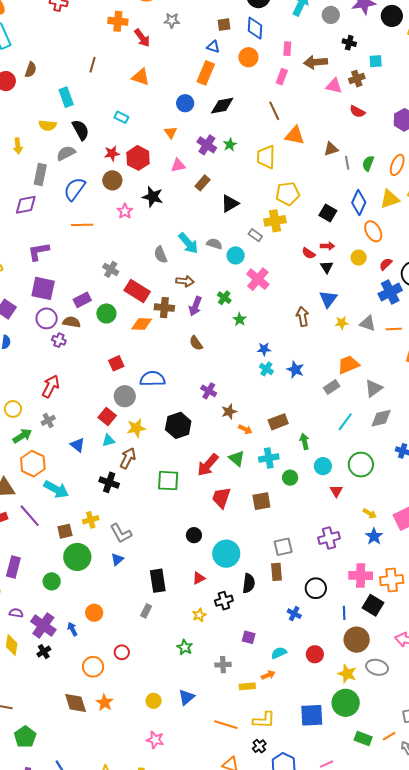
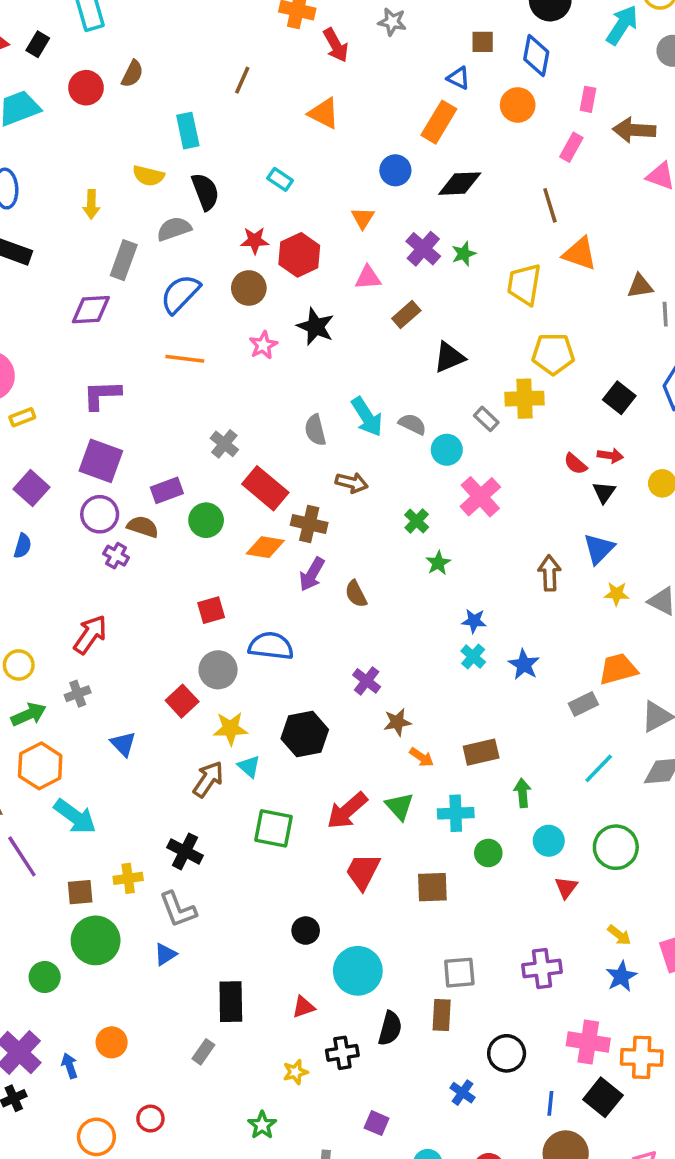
purple arrow: (195, 306) -> (312, 574), moved
cyan triangle: (108, 440) -> (249, 766), moved, turned 48
black cross: (109, 482) -> (185, 851), moved

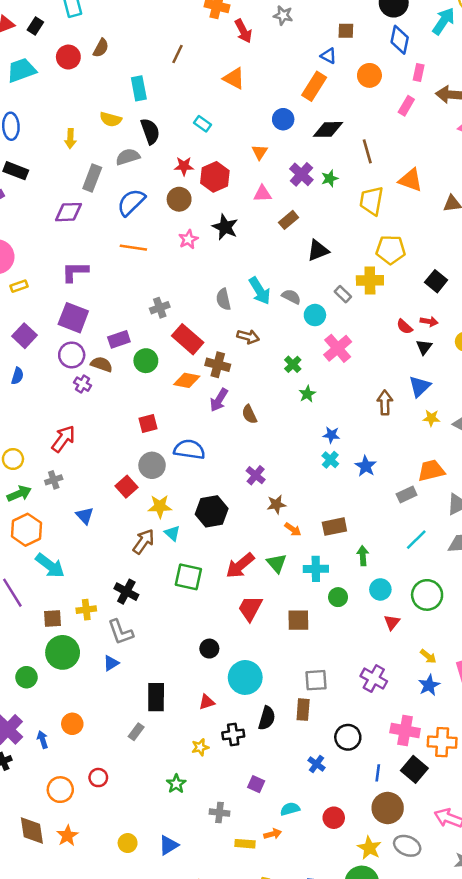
blue diamond: (536, 56) -> (400, 40), moved
brown line: (550, 205) -> (367, 151), moved
gray cross: (224, 444) -> (160, 308), turned 30
purple cross: (542, 968) -> (374, 679), turned 35

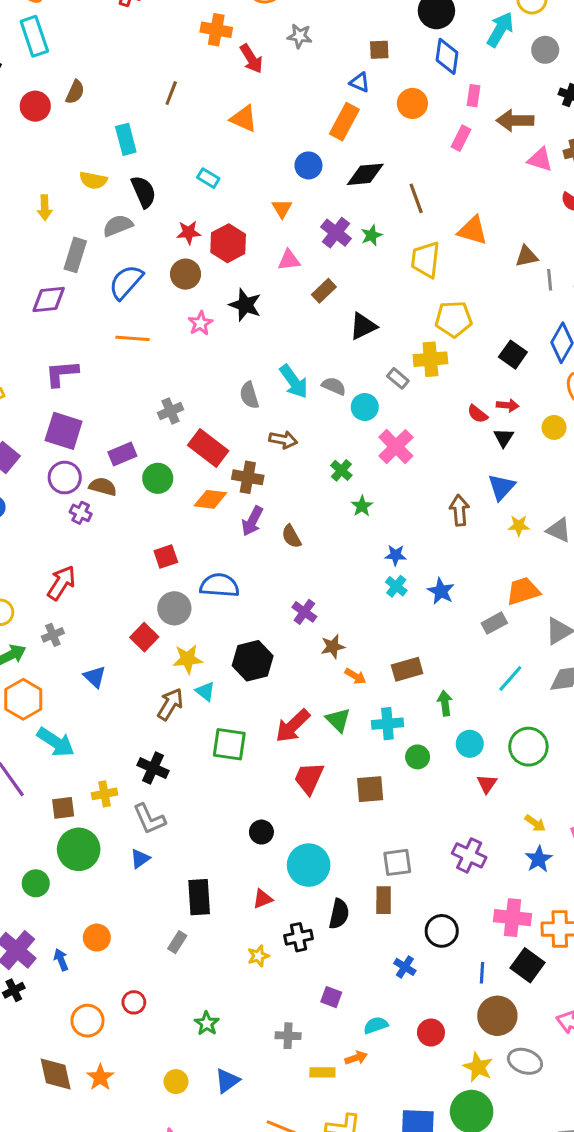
green star: (176, 784) -> (207, 1023), moved

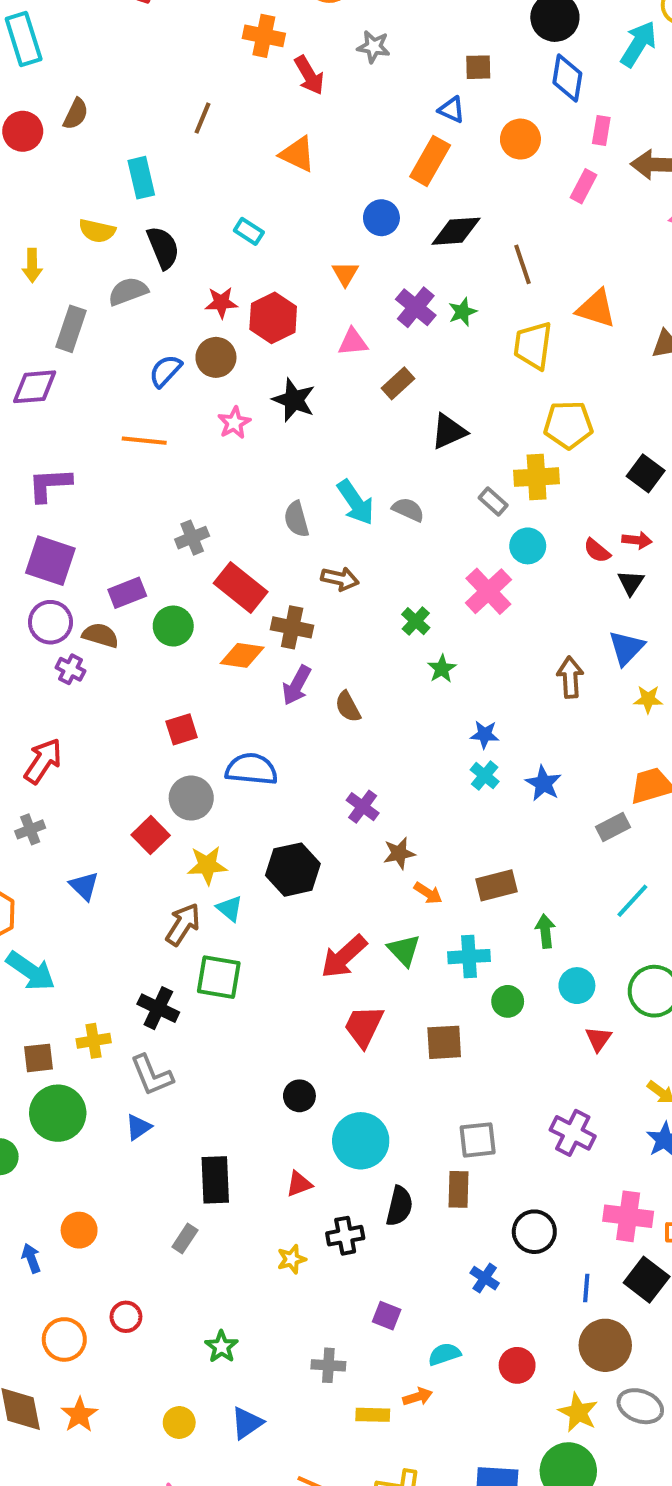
blue semicircle: (126, 282) -> (165, 371), moved, size x0.7
cyan circle: (365, 407) -> (528, 546), moved
green square: (229, 744) -> (219, 977), moved

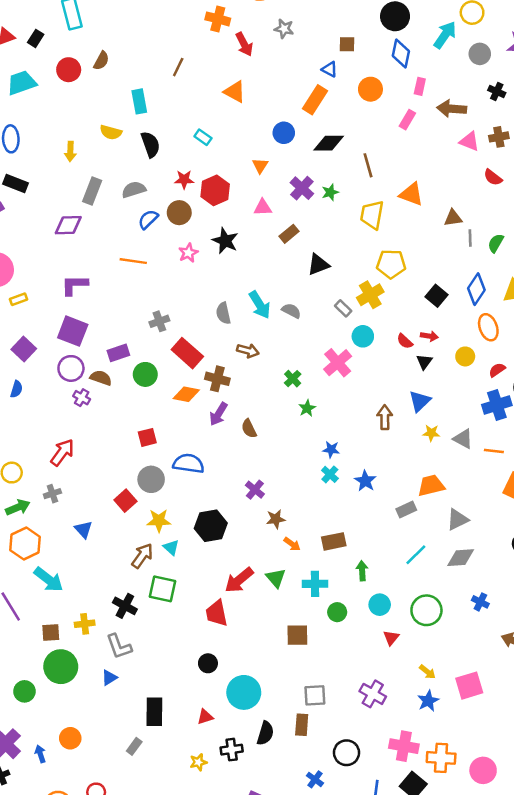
gray semicircle: (128, 291) -> (134, 190), moved
yellow cross: (537, 477) -> (370, 295), turned -30
red trapezoid: (364, 1026) -> (217, 613), moved, turned -40

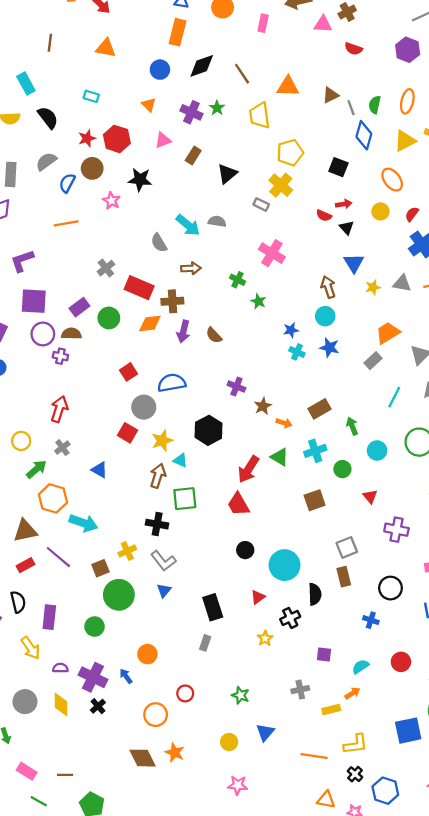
blue diamond: (476, 289) -> (364, 135), moved
cyan circle: (363, 336) -> (325, 316), moved
red triangle: (391, 638) -> (370, 496), moved

